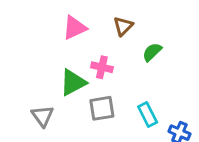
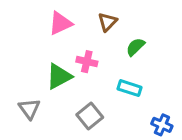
gray square: (102, 108) -> (90, 116), moved, turned -30
cyan rectangle: (148, 114) -> (130, 88), moved, turned -45

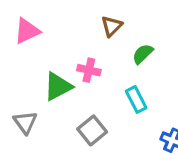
pink triangle: (60, 23) -> (27, 31), moved
cyan rectangle: (130, 88) -> (136, 99), turned 45

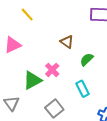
brown triangle: (112, 26) -> (67, 42), turned -40
pink cross: (89, 70) -> (52, 70), turned 32

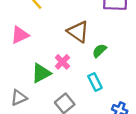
brown triangle: (67, 42) -> (78, 32), size x1.5
gray triangle: (12, 103) -> (19, 98), turned 42

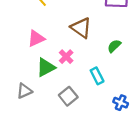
pink triangle: (20, 35) -> (36, 38), moved
green semicircle: (99, 51) -> (114, 46), moved

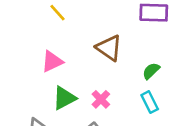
pink cross: (66, 57) -> (101, 99), moved
cyan rectangle: (97, 76) -> (150, 102), moved

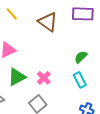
brown triangle: (109, 48) -> (48, 22), moved

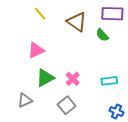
green semicircle: (81, 57) -> (102, 35), moved, turned -88
cyan rectangle: (80, 80) -> (109, 81), turned -70

